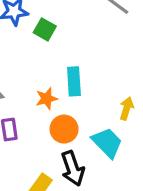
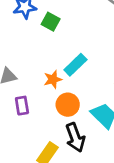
cyan rectangle: (74, 81) -> (75, 65), turned 50

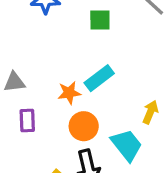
green square: (51, 22) -> (100, 20), moved, turned -36

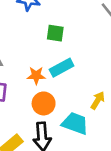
green square: (100, 20) -> (55, 33), moved
cyan trapezoid: (127, 145) -> (75, 123), turned -40

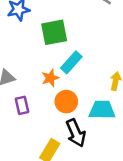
green square: (55, 33) -> (54, 32), size x1.5

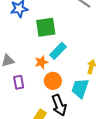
cyan trapezoid: (102, 110) -> (80, 88), turned -75

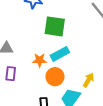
orange circle: (53, 81) -> (55, 77), moved

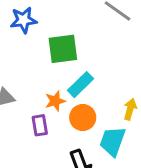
purple rectangle: (11, 74) -> (40, 125), moved

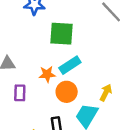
purple rectangle: (40, 125) -> (20, 93), moved

